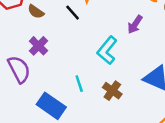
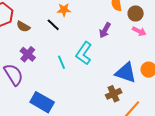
cyan line: (79, 84) -> (62, 62), moved
brown cross: (112, 91) -> (114, 94), moved, turned 35

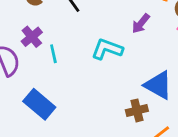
cyan L-shape: (84, 53) -> (107, 49), turned 65
cyan line: (62, 62) -> (53, 54), moved

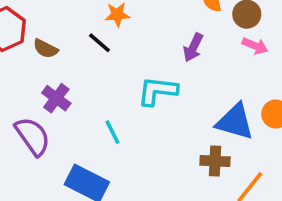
cyan line: (53, 54) -> (112, 132), moved
brown cross: (137, 110) -> (215, 161), turned 30

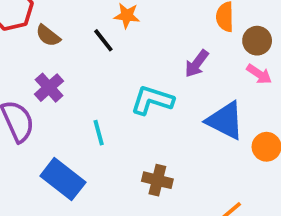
blue triangle: (235, 122) -> (225, 121), moved
brown cross: (215, 161) -> (157, 180), moved

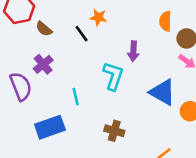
purple arrow: (197, 64) -> (133, 51), moved, turned -36
cyan L-shape: (152, 100) -> (113, 76), turned 88
blue rectangle: (63, 179) -> (50, 127), turned -60

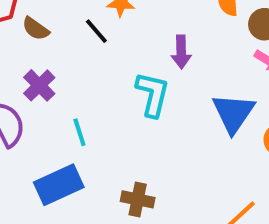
blue triangle: (162, 92) -> (233, 113), turned 40
cyan line: (76, 97) -> (79, 132), moved
brown cross: (114, 131) -> (138, 199), moved

